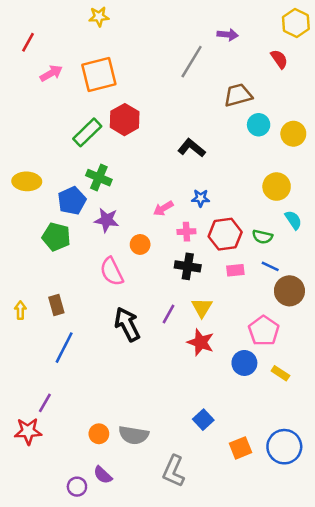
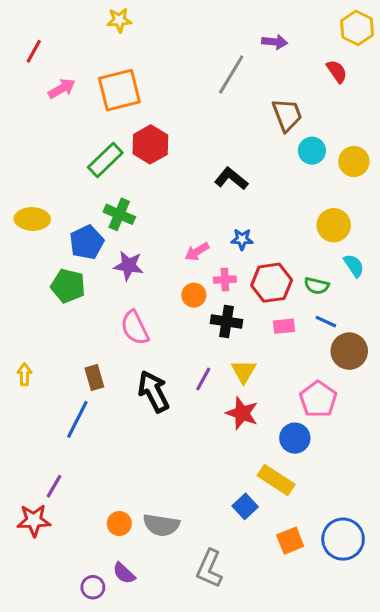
brown trapezoid: (238, 95) -> (287, 115), turned 84
orange circle: (140, 244) -> (194, 295), moved
brown rectangle: (56, 305) -> (94, 377), moved
yellow rectangle: (280, 373) -> (276, 480), moved, size x1.6

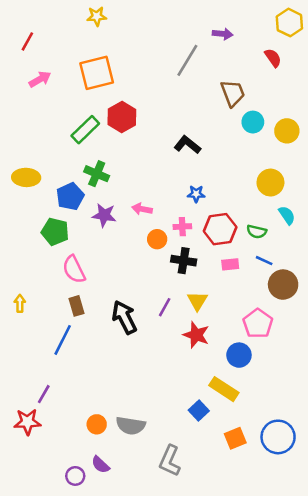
pink arrow: (62, 88) -> (40, 79), moved
pink arrow: (197, 252) -> (142, 209), moved, turned 42
pink semicircle: (135, 328) -> (74, 269), moved

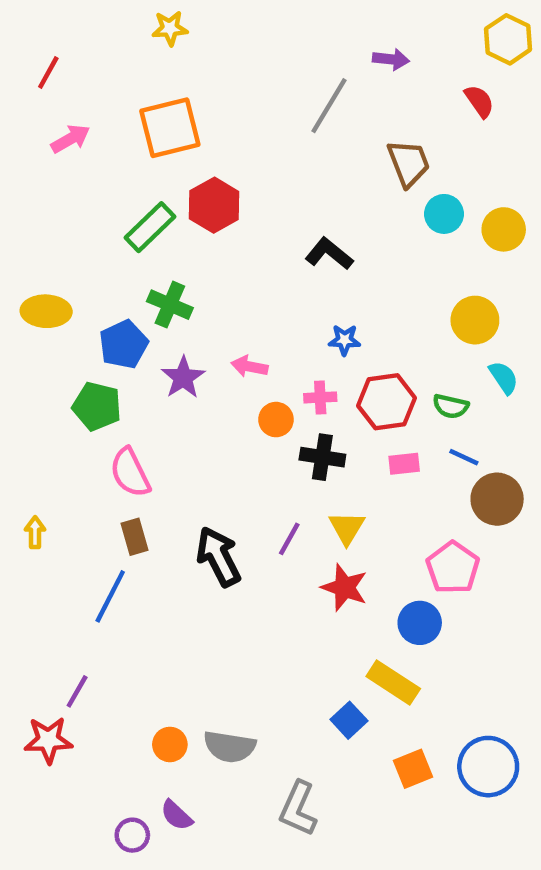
purple star: (104, 215) -> (183, 378), turned 30

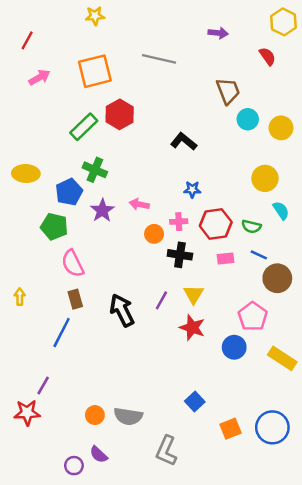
gray line: (329, 106) -> (159, 59), moved, turned 72
yellow rectangle: (393, 683) -> (282, 358), moved

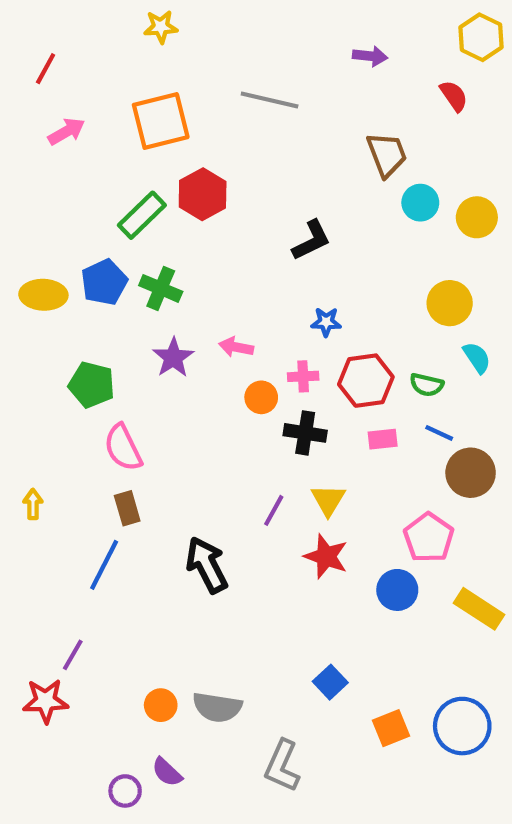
black L-shape: (184, 141) -> (311, 240), turned 115
blue pentagon: (69, 192) -> (104, 282), moved
black arrow: (122, 310) -> (207, 565), moved

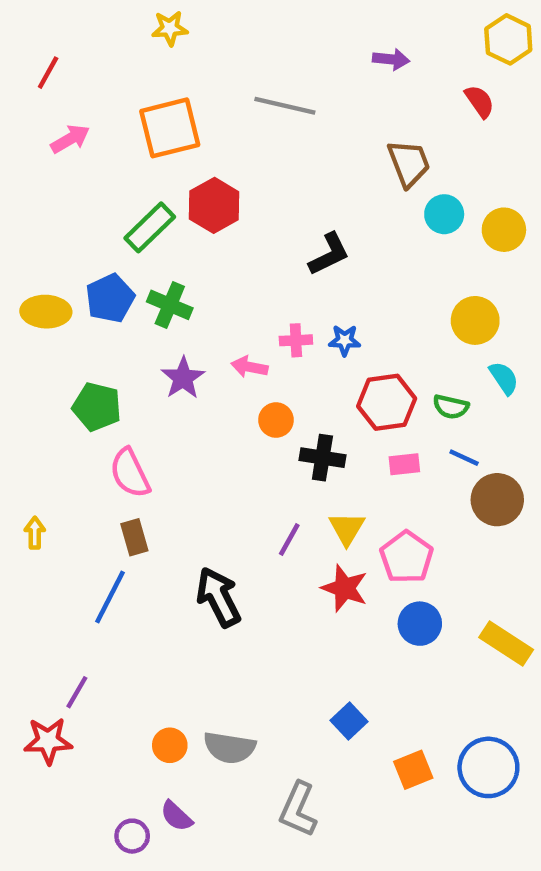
pink cross: (303, 376) -> (296, 340), moved
pink pentagon: (429, 538) -> (407, 557), moved

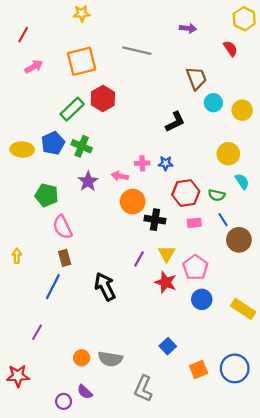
black L-shape: (329, 254) -> (175, 122), moved
orange circle: (276, 420) -> (133, 202), size x1.5
blue line: (464, 458) -> (223, 220), turned 32
red star: (48, 741) -> (18, 376), moved

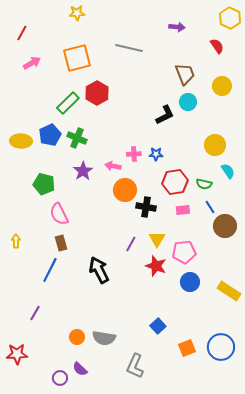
cyan circle: (213, 103) -> (188, 102), moved
yellow circle: (242, 110) -> (222, 86), moved
pink pentagon: (195, 267) -> (184, 252), turned 30

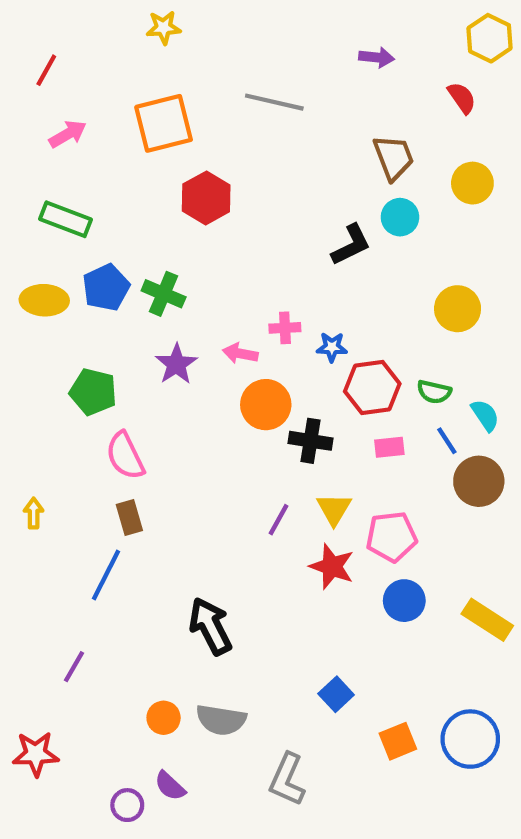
green rectangle: (68, 103) -> (66, 219), moved, turned 65
blue star: (156, 154) -> (332, 347), moved
cyan semicircle: (228, 171) -> (485, 415), moved
black arrow: (99, 270) -> (210, 626), moved

